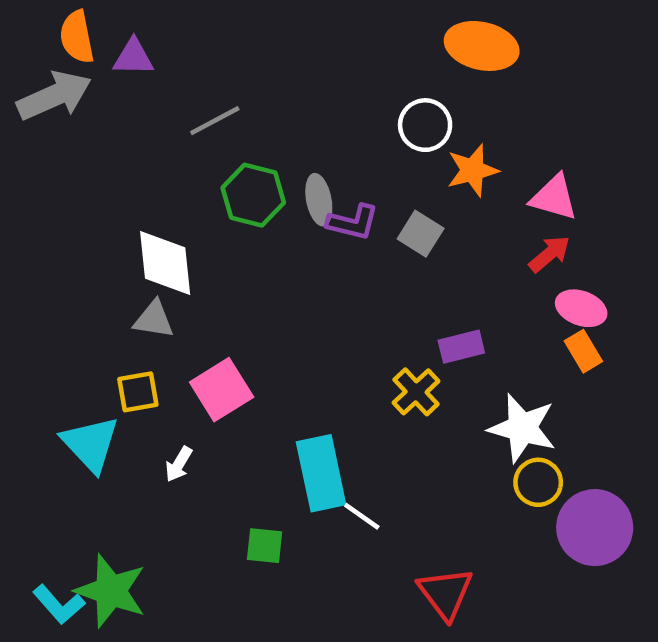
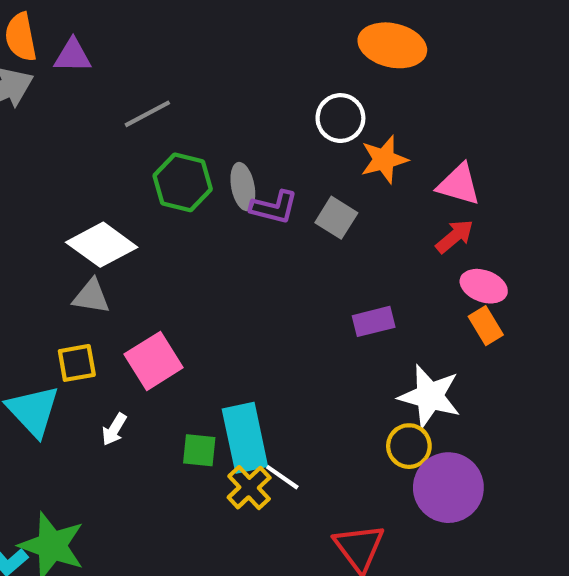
white diamond: (165, 263) -> (102, 245), turned -48
yellow cross: (416, 392) -> (249, 488), moved
yellow circle: (538, 482) -> (409, 446), moved
purple circle: (595, 528) -> (448, 488), moved
green square: (265, 546) -> (199, 450), moved

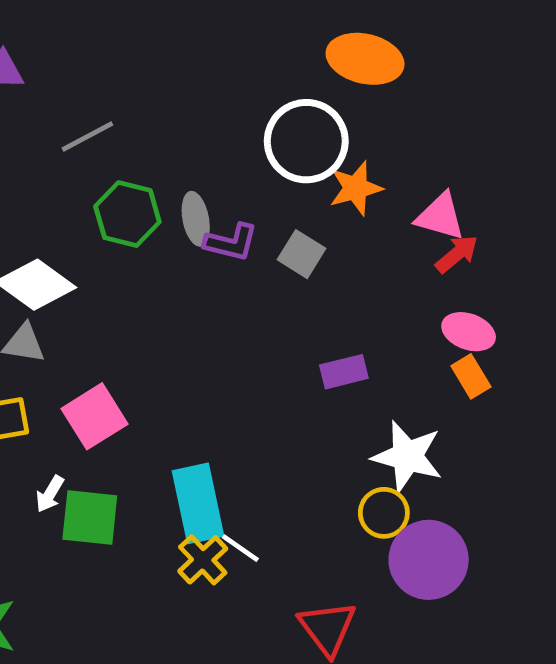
white circle: (340, 118) -> (306, 141), size x1.5
red arrow: (455, 236) -> (457, 254), moved
green square: (199, 450) -> (90, 518), moved, size x1.5

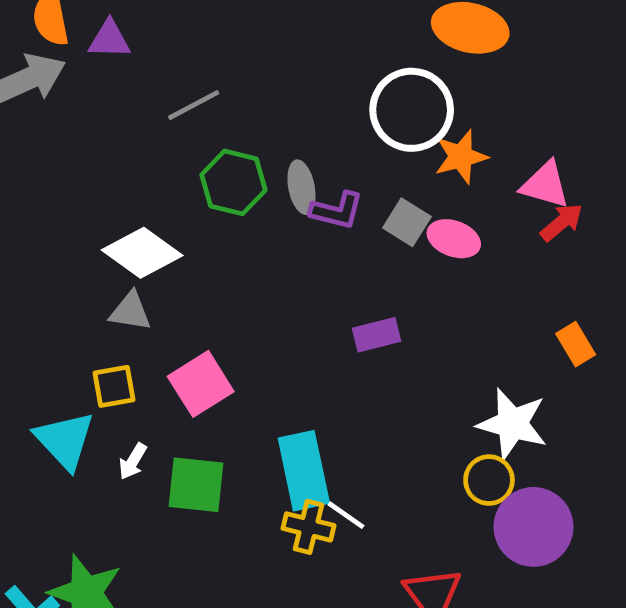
pink ellipse: (469, 332) -> (454, 239), moved
purple rectangle: (344, 372) -> (376, 335), moved
white arrow: (50, 494) -> (133, 461), moved
yellow cross: (203, 560) -> (309, 527), turned -33

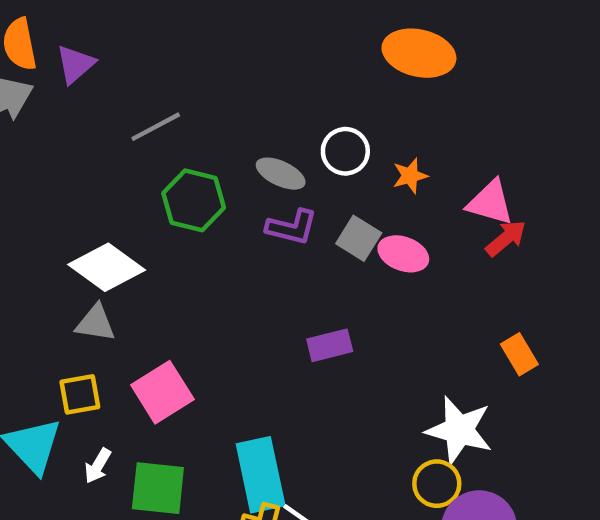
purple triangle: (109, 40) -> (75, 64), turned -42
white circle: (412, 110) -> (345, 151), moved, size x0.6
orange star: (461, 157) -> (410, 176), size x0.7
gray ellipse: (301, 187) -> (281, 174), moved, turned -54

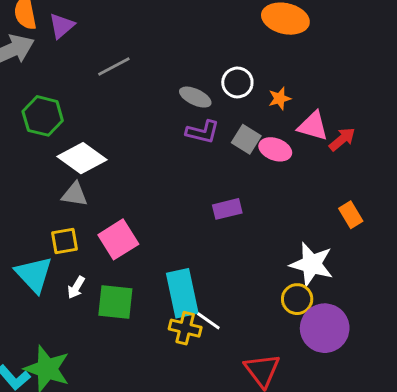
green hexagon: (194, 200) -> (43, 116), moved
pink triangle: (490, 203) -> (313, 126), moved

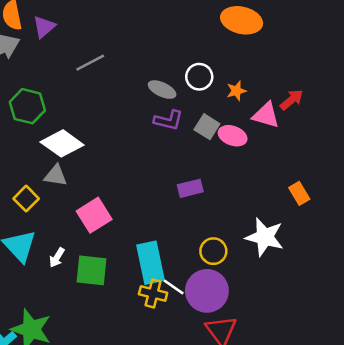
red arrow: (342, 139) -> (292, 100), moved
yellow square: (64, 241) -> (26, 199), moved, turned -35
yellow circle: (297, 299) -> (213, 251), moved
purple circle: (325, 328) -> (207, 291), moved

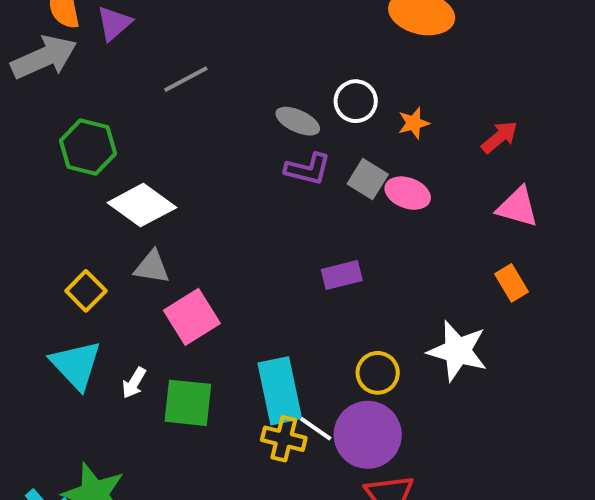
pink triangle: (266, 115) -> (518, 207), moved
gray triangle: (56, 175) -> (152, 267), moved

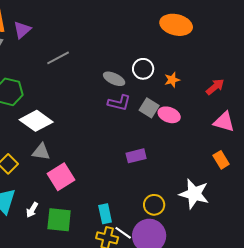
cyan rectangle: (280, 391) -> (105, 214), size x0.6

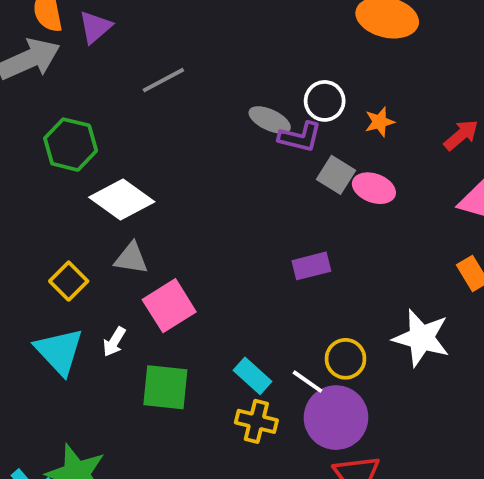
purple L-shape: (119, 103) -> (300, 137), moved
white arrow: (32, 210) -> (114, 342), moved
cyan rectangle: (105, 214) -> (253, 376), turned -36
white line: (123, 233) -> (308, 382), moved

